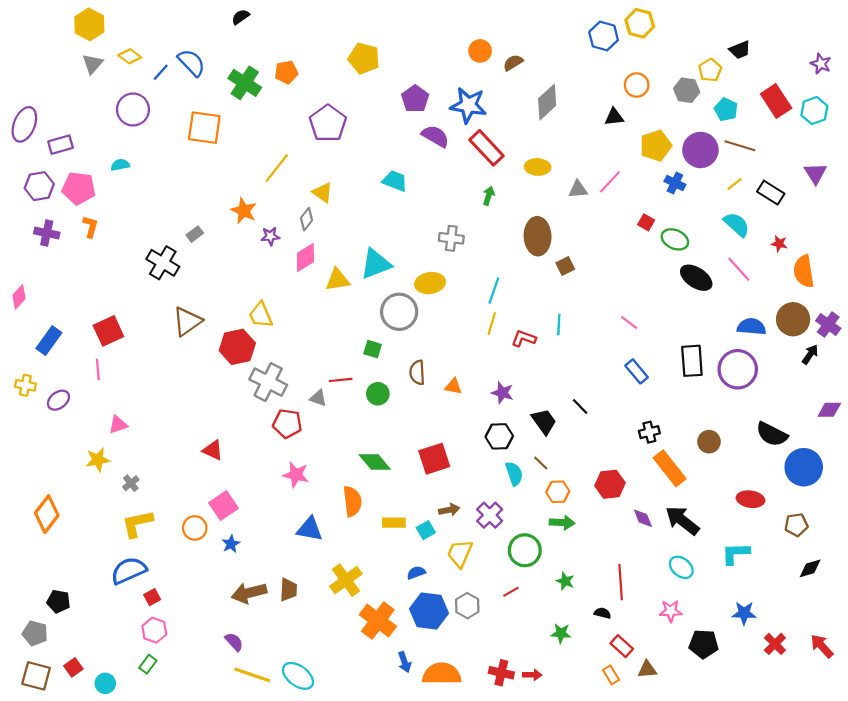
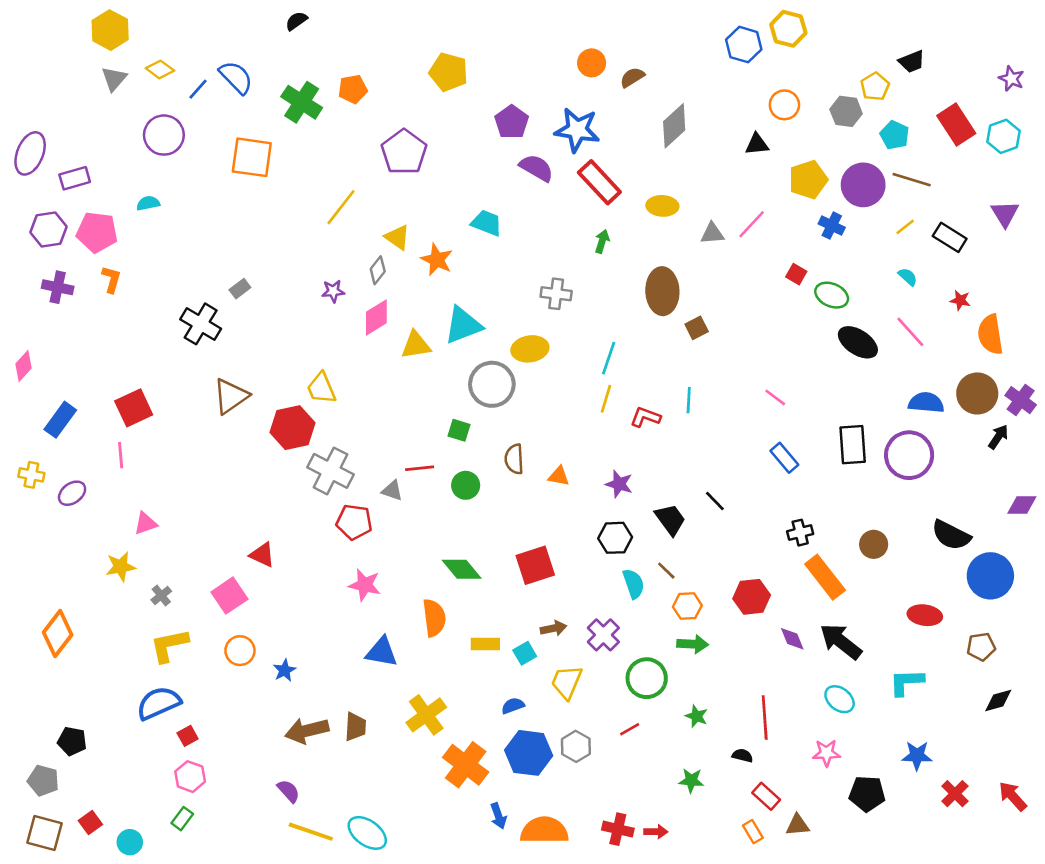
orange star: (244, 211) -> (437, 260), moved
cyan semicircle: (737, 224) -> (908, 277), size x0.6
pink square: (223, 506) -> (229, 596), moved

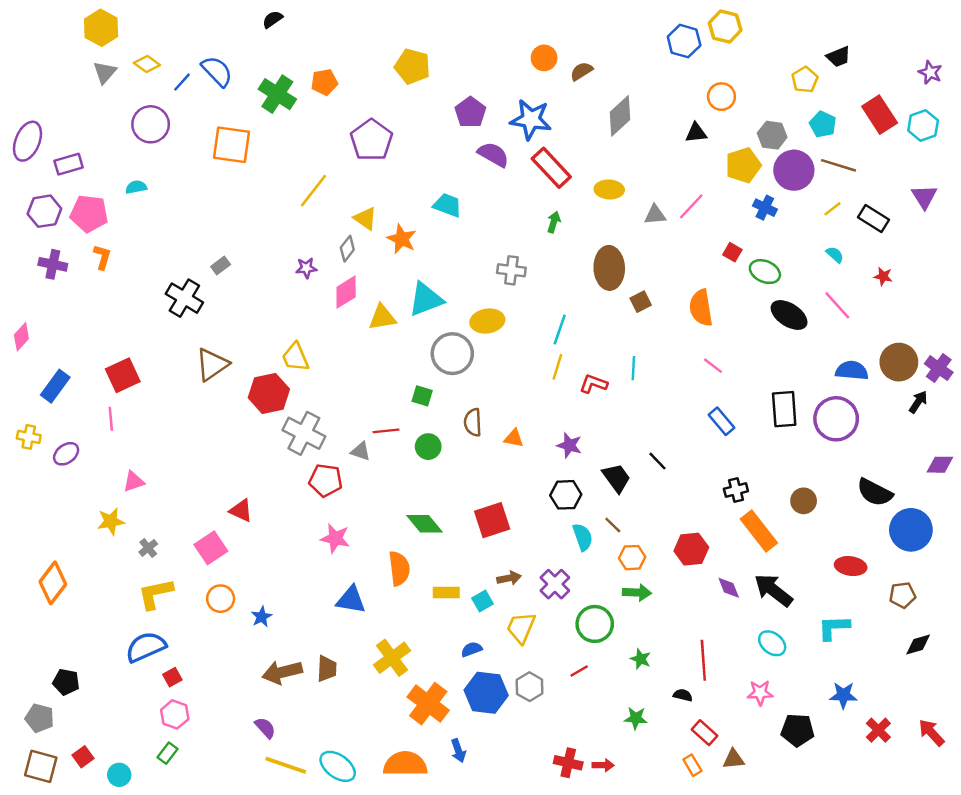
gray hexagon: (846, 111) -> (772, 135), moved
orange semicircle: (990, 334) -> (701, 308), moved
orange semicircle: (544, 830) -> (405, 764), moved

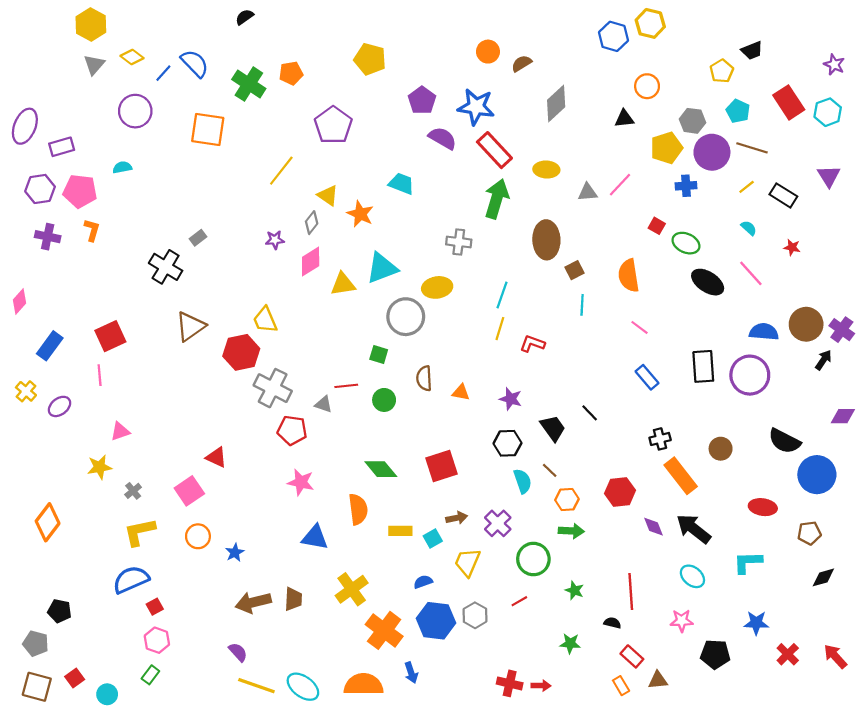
blue cross: (765, 208) -> (686, 186), turned -30
green arrow: (554, 222) -> (497, 199), size x2.0
cyan line: (633, 368) -> (582, 305), moved
yellow cross: (29, 437) -> (26, 391), turned 30

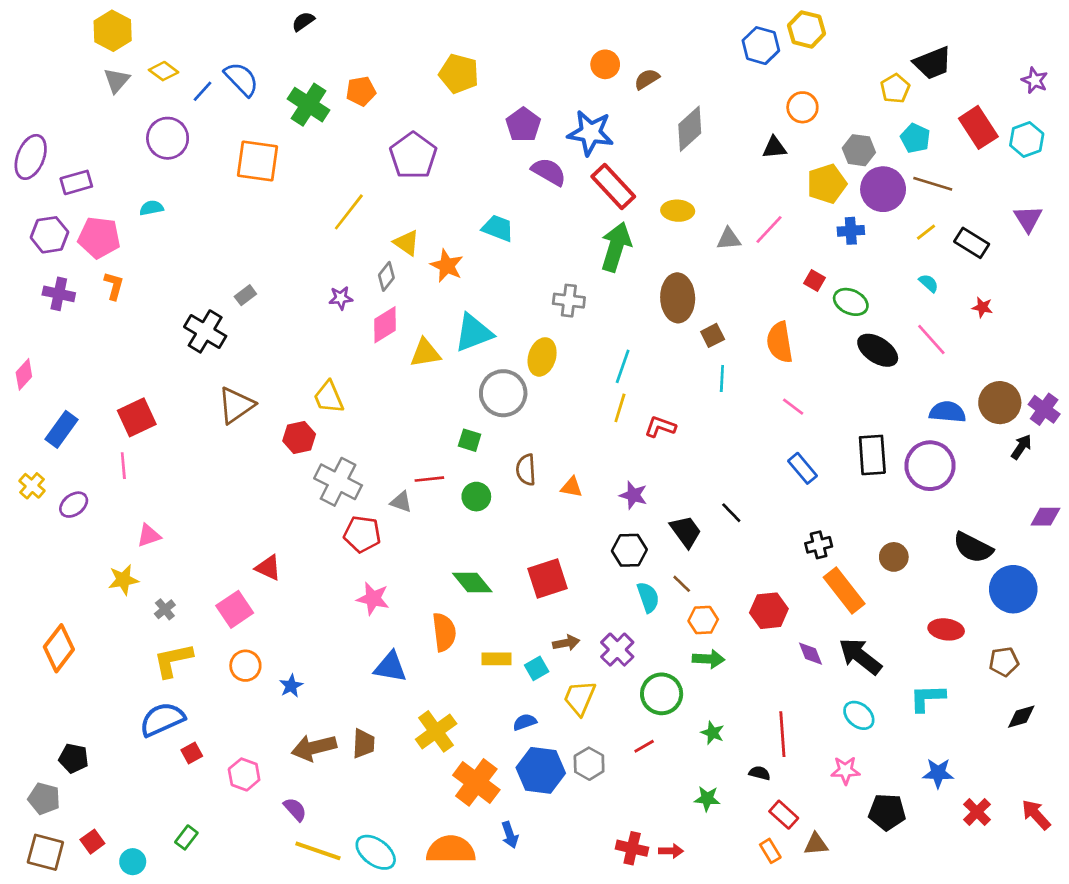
black trapezoid: (752, 50) -> (933, 63), size x1.4
yellow ellipse: (437, 287) -> (542, 357), turned -64
red hexagon: (241, 352) -> (299, 437), size x0.7
pink hexagon: (157, 640) -> (244, 774), moved

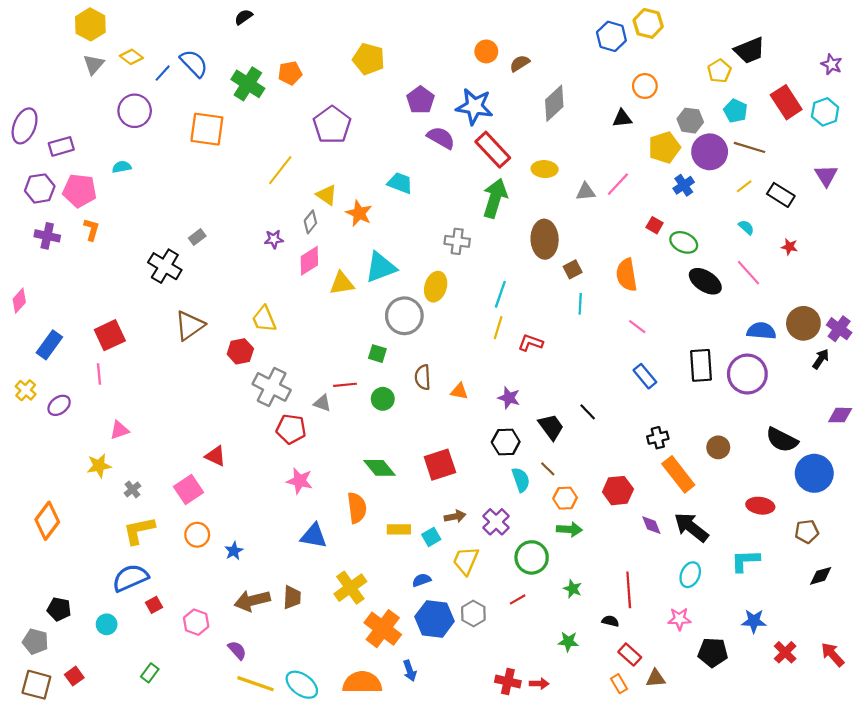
blue cross: (851, 231) -> (684, 185), turned -30
cyan ellipse: (859, 715) -> (690, 575), turned 75
cyan circle: (133, 862) -> (107, 624), moved

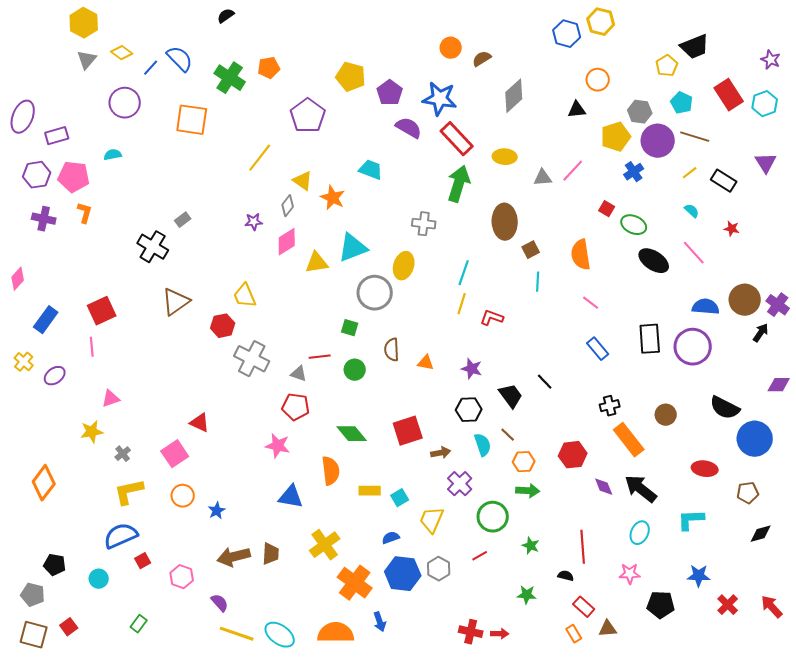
yellow pentagon: (369, 59) -> (351, 77), moved
red pentagon: (291, 429) -> (296, 407), moved
brown arrow: (455, 516) -> (441, 453), moved

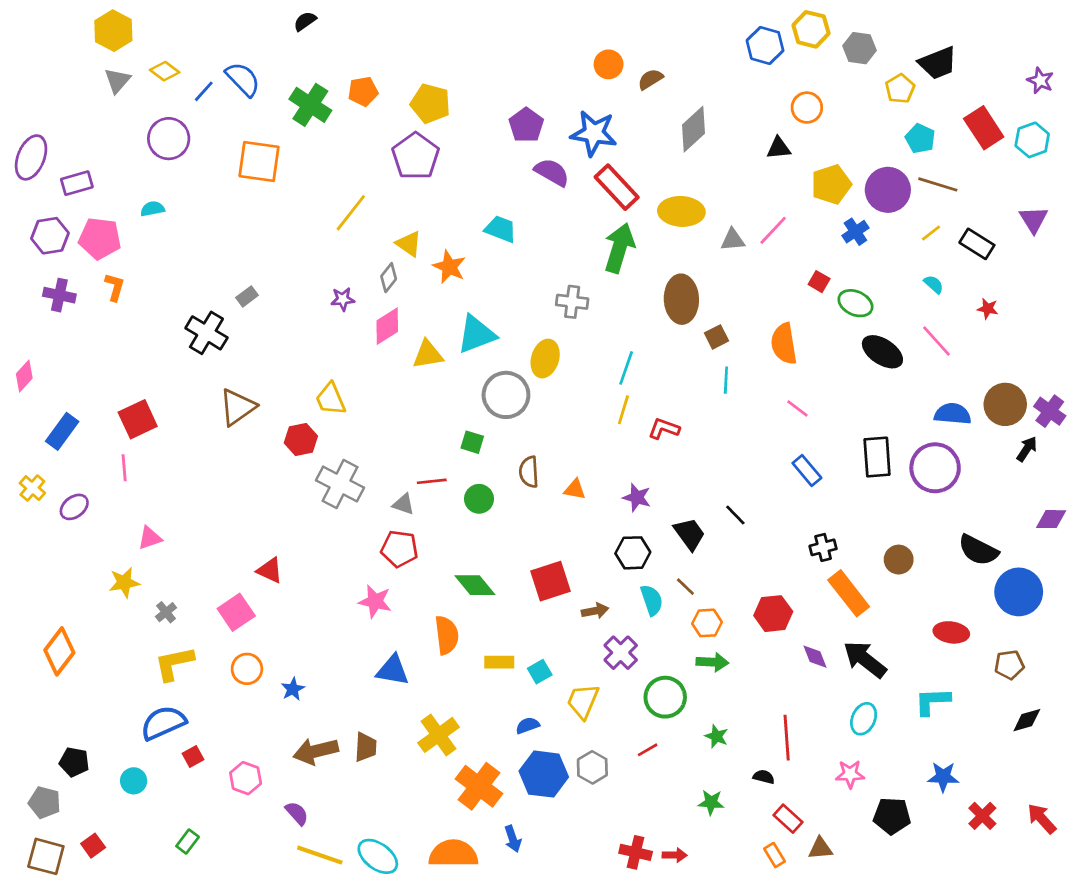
yellow pentagon: (351, 77) -> (430, 103), moved
gray hexagon: (640, 112) -> (860, 48), moved
yellow ellipse: (505, 157) -> (681, 211), size x1.4

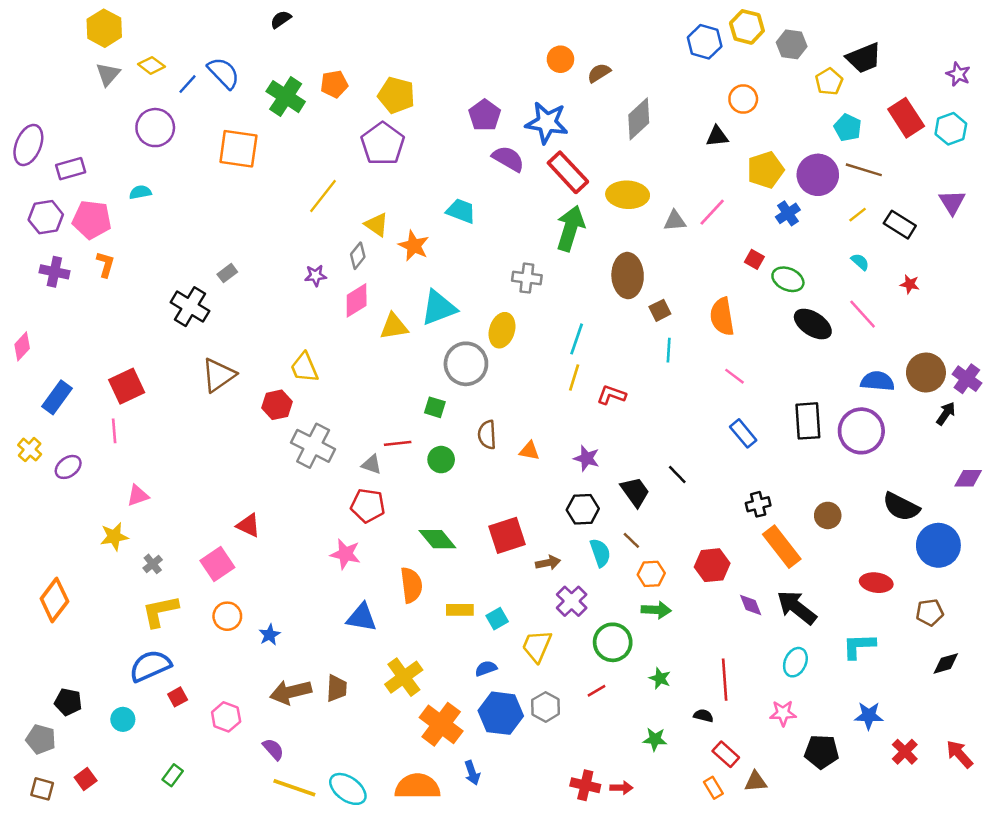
brown square: (46, 856) -> (42, 789), size x0.7

